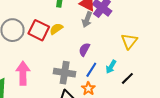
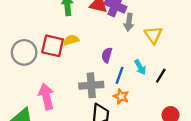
gray arrow: (87, 19) -> (129, 22), moved
yellow semicircle: (56, 29) -> (71, 40), turned 32
cyan arrow: (111, 67) -> (140, 67), turned -48

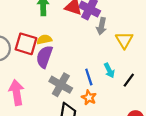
purple semicircle: (107, 55) -> (44, 57), moved, size x1.5
blue line: (120, 75) -> (89, 77), turned -42
gray cross: (91, 85) -> (61, 85), turned 30

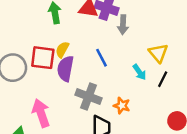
yellow semicircle: (44, 39) -> (62, 50), turned -40
yellow triangle: (124, 40) -> (158, 53), moved
blue line: (89, 77) -> (102, 58), moved

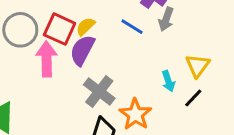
blue line: (102, 58) -> (132, 27), moved, turned -48
orange star: (122, 106) -> (135, 114), size x1.5
pink arrow: (41, 113) -> (47, 59), moved

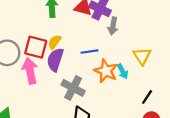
blue line: (132, 27) -> (89, 52), moved, turned -30
black line: (193, 98) -> (147, 97), moved
orange star: (135, 114) -> (106, 71), moved

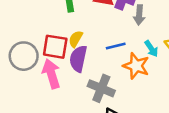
cyan arrow: (123, 71) -> (151, 49), moved

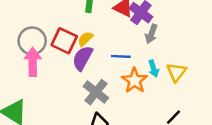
pink arrow: (51, 74) -> (33, 62), moved

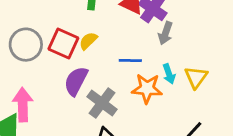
purple semicircle: (82, 58) -> (76, 81), moved
pink arrow: (33, 62) -> (23, 105), moved
orange star: (135, 81) -> (147, 88), turned -30

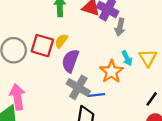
blue line: (130, 60) -> (96, 95), moved
purple semicircle: (76, 81) -> (70, 61), moved
orange star: (147, 88) -> (111, 72), turned -30

